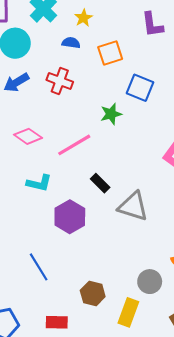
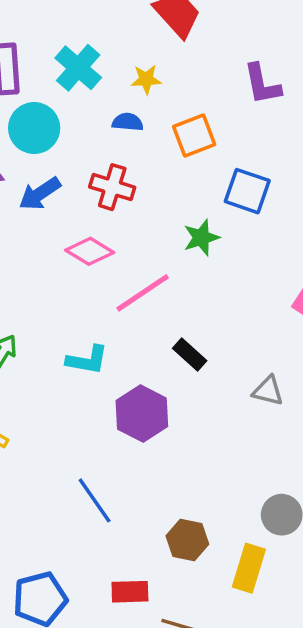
yellow star: (83, 18) -> (146, 79), turned 30
pink diamond: (28, 136) -> (90, 251), moved
gray triangle: (133, 206) -> (268, 391), moved, size x0.6

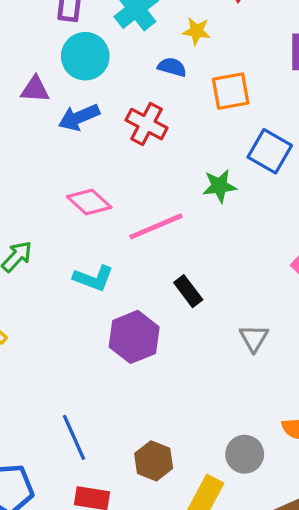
pink diamond: (90, 251) -> (89, 202), moved
gray triangle: (268, 391) -> (254, 338), turned 36
blue line: (95, 500) -> (74, 437), moved

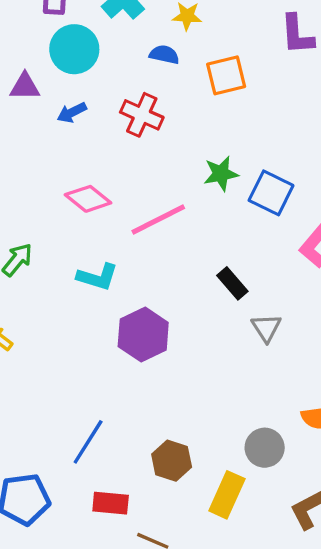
blue arrow: (79, 117) -> (72, 112), size x0.7
blue square: (270, 151) -> (271, 193), moved
black rectangle: (188, 291) -> (232, 283), moved
blue line: (74, 437) -> (88, 442), turned 60

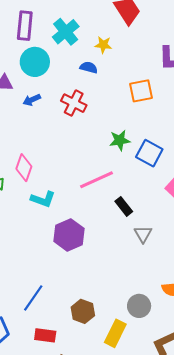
orange square: (226, 75) -> (141, 91), moved
pink diamond: (88, 199) -> (24, 168), moved, turned 68
pink line: (158, 219) -> (97, 180), moved

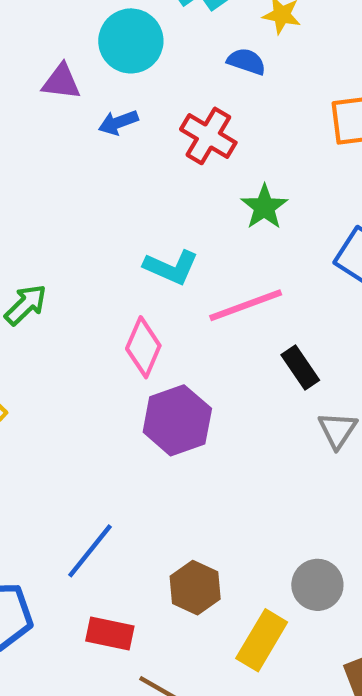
green star: (120, 140) -> (264, 207), moved, turned -30
pink diamond: (24, 168) -> (143, 347), moved
cyan L-shape: (43, 199) -> (171, 267), moved

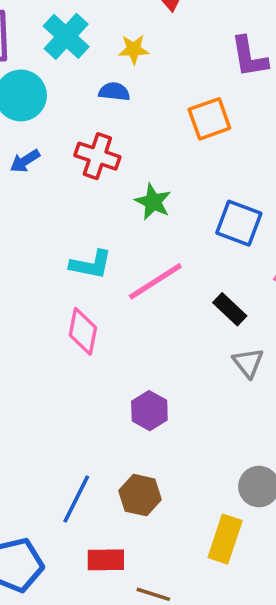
black rectangle: (300, 367) -> (230, 309), moved
purple hexagon: (177, 420) -> (149, 411), moved, size x0.7
brown hexagon: (195, 588) -> (140, 495), moved

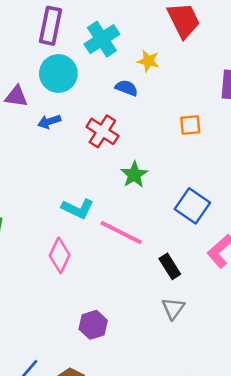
orange square: (209, 119) -> (190, 125), size x0.7
pink line: (155, 281) -> (121, 233), turned 45

